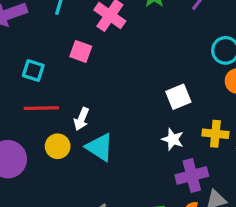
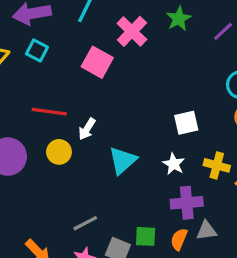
pink square: (81, 51) -> (97, 62), size x1.4
cyan square: (33, 71) -> (37, 50), moved
cyan triangle: (100, 147) -> (123, 161), moved, turned 36

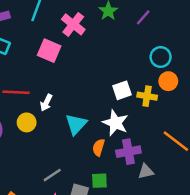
white star: (174, 164) -> (115, 123), size x1.5
yellow cross: (217, 165) -> (147, 96), moved
orange semicircle: (179, 239) -> (99, 147), moved

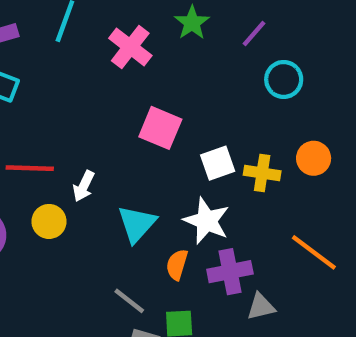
pink square: (49, 51) -> (160, 128), moved
cyan circle: (161, 57) -> (284, 79), moved
orange circle: (168, 81) -> (314, 158), moved
gray line: (52, 175) -> (129, 301), moved, turned 72

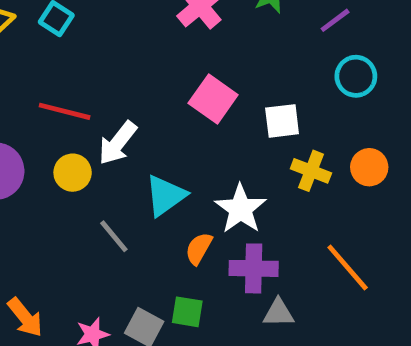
white square: (218, 163) -> (282, 121), moved
white arrow: (84, 186) -> (118, 143), size x1.4
gray line: (129, 301) -> (114, 236), moved

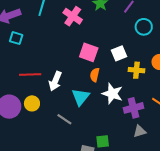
yellow circle: (73, 173) -> (32, 103), moved
orange semicircle: (199, 249) -> (95, 75), moved
purple cross: (254, 268) -> (134, 108), moved

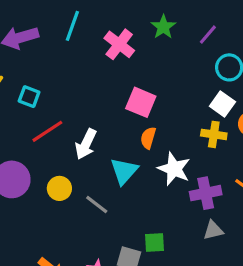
cyan square: (16, 38) -> (29, 97), moved
white square: (119, 53) -> (222, 104), moved, turned -35
red line: (30, 74) -> (47, 131), turned -35
yellow circle: (32, 103) -> (59, 188), moved

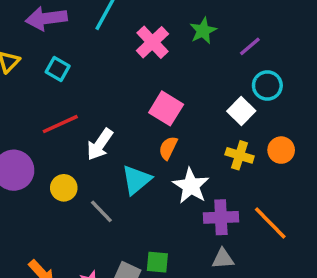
cyan square: (29, 97) -> (58, 69), moved
white square: (222, 104) -> (241, 111), moved

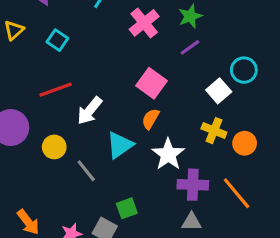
purple line: (250, 46) -> (190, 47), moved
orange circle: (281, 150) -> (245, 143), moved
green square: (157, 262) -> (127, 208), moved, turned -30

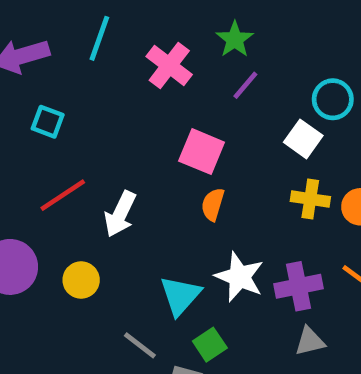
cyan triangle: (120, 145) -> (180, 296), moved
white star: (168, 154) -> (239, 277), moved
gray line: (86, 171) -> (140, 345), moved

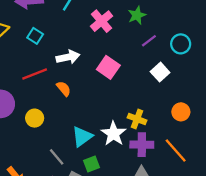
purple line: (245, 85) -> (149, 41), moved
cyan circle: (333, 99) -> (181, 44), moved
yellow cross: (310, 199) -> (137, 119), moved
orange semicircle: (213, 204) -> (64, 89), moved, turned 112
white arrow: (120, 214) -> (68, 57), moved, turned -140

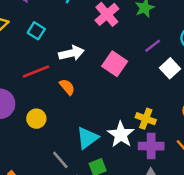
purple line: (149, 41) -> (153, 46), moved

